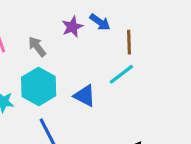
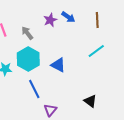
brown line: (129, 42) -> (97, 20), moved
cyan line: (121, 74) -> (96, 51), moved

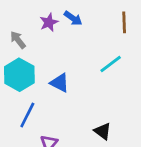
brown line: (97, 20) -> (124, 22), moved
blue line: (34, 89) -> (27, 115), turned 54

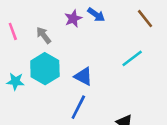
brown line: (124, 22) -> (145, 19), turned -36
blue line: (27, 115) -> (78, 107), moved

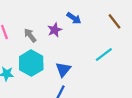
purple star: (73, 19) -> (55, 30), moved
blue triangle: (83, 76) -> (63, 69), turned 42

